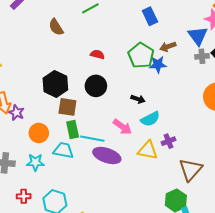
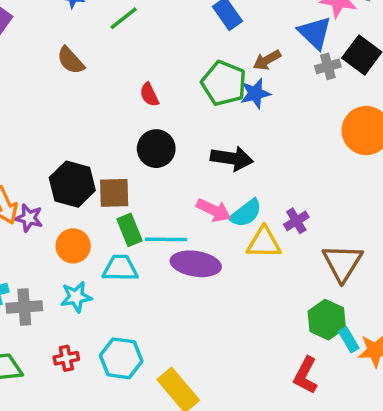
red semicircle: (97, 54) -> (149, 95), turned -120
black hexagon: (55, 84) -> (72, 184), moved
black arrow: (138, 99) -> (232, 158), size x1.6
cyan semicircle: (150, 119) -> (246, 213), moved

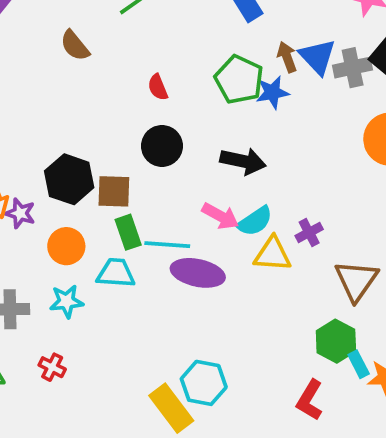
blue triangle: (315, 33) -> (317, 57), moved
brown arrow: (267, 60) -> (287, 57), turned 96
gray cross: (328, 66) -> (353, 68), size x1.4
red cross: (66, 358) -> (52, 367), turned 35
cyan hexagon: (121, 358) -> (204, 383), moved

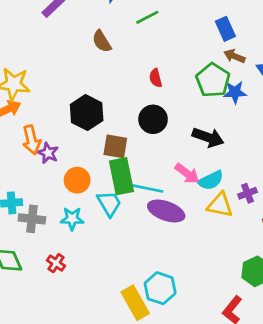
brown arrow: (287, 57) -> (234, 56), moved, turned -55
black hexagon: (69, 179) -> (87, 113), moved
green rectangle: (128, 232) -> (121, 176), size x1.5
cyan trapezoid: (116, 273) -> (109, 204), turned 48

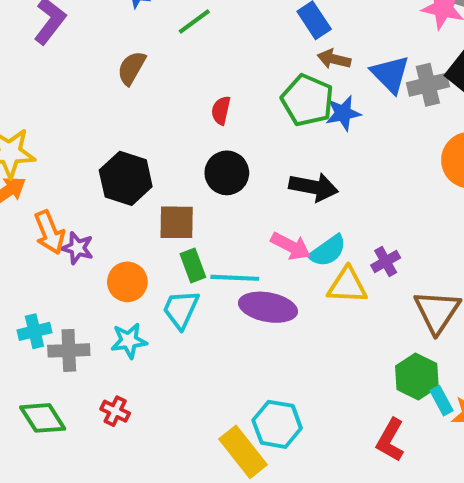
brown semicircle: (102, 41) -> (132, 68), turned 70
red semicircle: (156, 78) -> (221, 110), turned 36
green rectangle: (121, 176) -> (193, 266), size x0.6
cyan trapezoid: (109, 204) -> (181, 309), turned -116

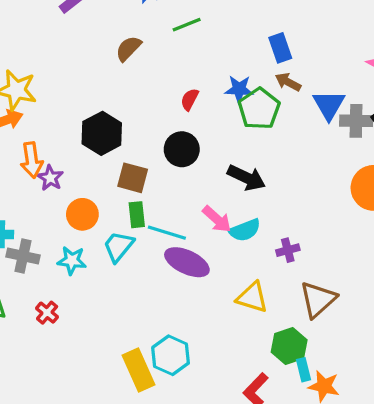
blue star: (343, 113) -> (239, 89), moved
yellow triangle: (347, 285) -> (252, 297), moved

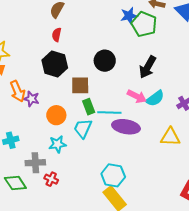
red semicircle: (190, 99) -> (57, 35), moved
black arrow: (246, 178) -> (148, 67), turned 110
gray cross: (23, 256) -> (35, 163), moved
cyan hexagon: (171, 355) -> (113, 175), moved

